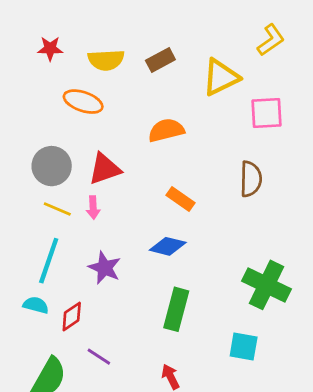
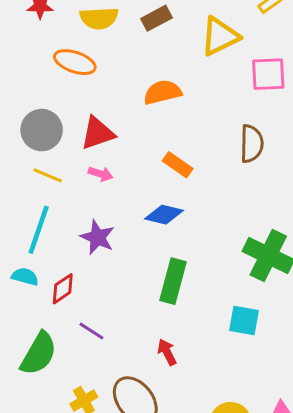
pink arrow: (93, 208) -> (101, 174), moved, turned -70

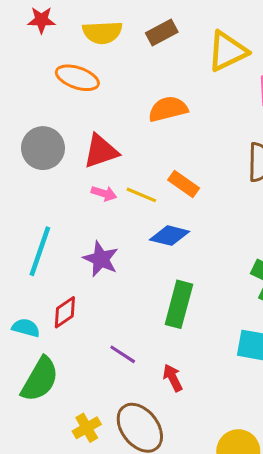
yellow line: (48, 175) -> (141, 195), moved
cyan semicircle: (25, 277) -> (26, 328), moved
purple line: (91, 331) -> (123, 354), moved

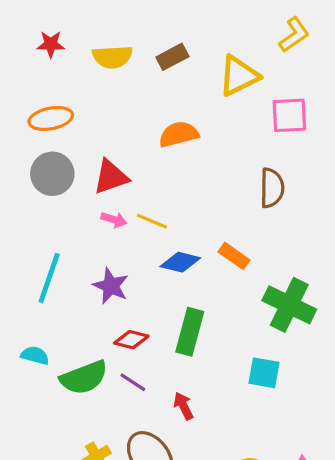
orange ellipse: (77, 78) -> (51, 118), moved, turned -30
orange rectangle: (184, 184) -> (234, 256), moved
red diamond: (65, 312) -> (131, 340), moved, turned 48
green semicircle: (40, 379) -> (84, 378), moved, turned 39

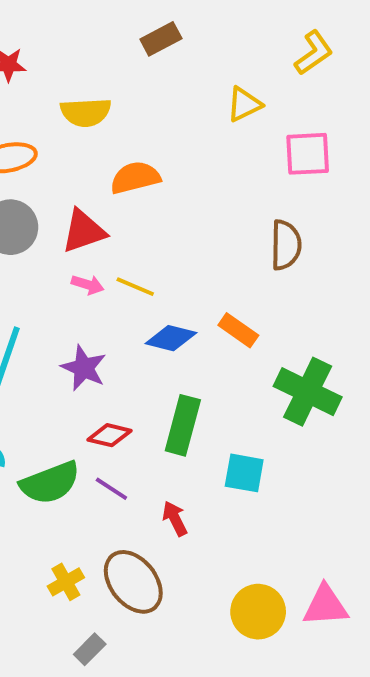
yellow semicircle: (112, 57) -> (86, 112), moved
brown rectangle: (172, 57) -> (161, 39), moved
yellow triangle: (239, 76) -> (244, 104), size x0.7
orange semicircle: (179, 134) -> (135, 178), moved
cyan square: (264, 373) -> (244, 473), moved

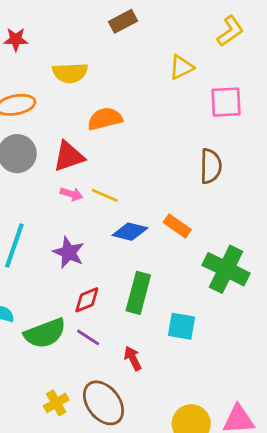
red diamond: (109, 435) -> (87, 300), turned -36

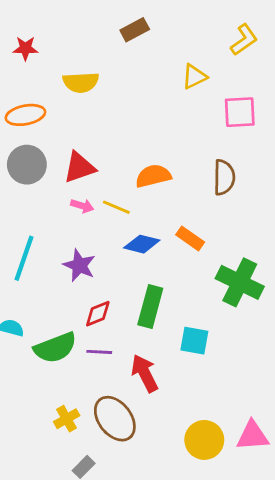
orange semicircle: (105, 119) -> (153, 176), moved
purple line: (88, 337) -> (99, 352), turned -30
red arrow: (133, 358) -> (145, 373), size x1.5

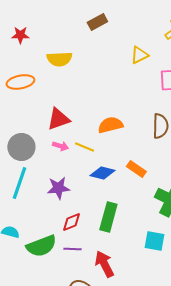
gray circle: (27, 165) -> (21, 147), moved
purple star: (79, 265) -> (58, 188), turned -30
cyan square: (194, 341) -> (154, 241), moved

